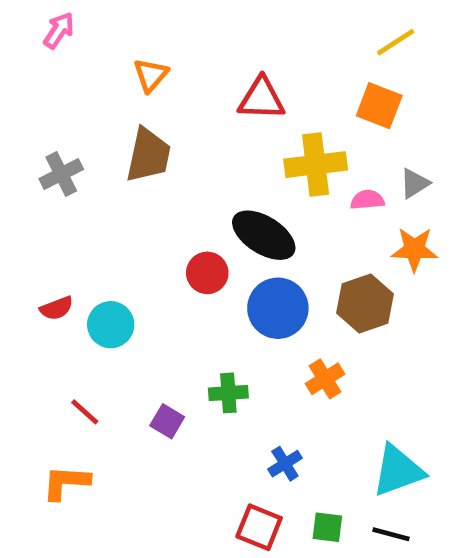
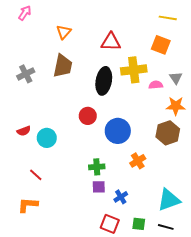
yellow line: (396, 42) -> (168, 18), turned 42
gray triangle: (414, 183) -> (176, 78), turned -32
black ellipse: (264, 235) -> (104, 81), moved, turned 68
brown hexagon: (365, 303) -> (168, 133), moved
purple square: (167, 421) -> (99, 187), moved, turned -32

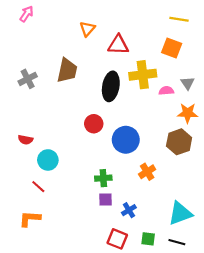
orange triangle: (64, 32) -> (87, 29), moved
red semicircle: (24, 131) -> (25, 140), turned 32
cyan circle: (47, 138) -> (48, 160), moved

